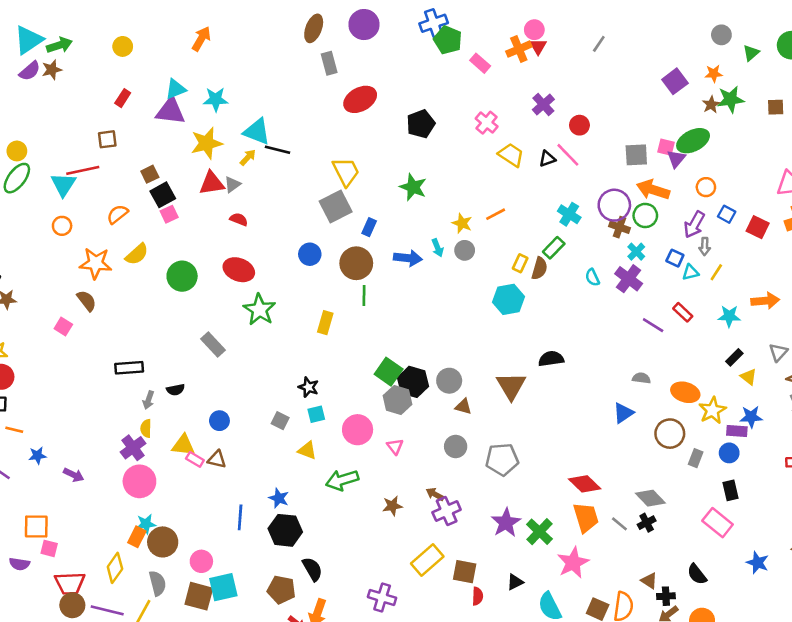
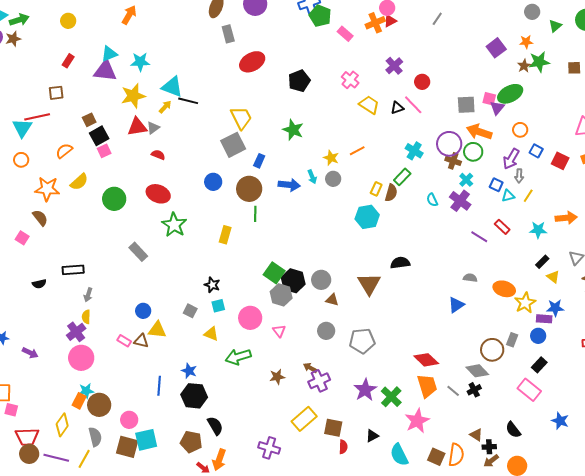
red triangle: (538, 46) -> (390, 21), turned 32
black semicircle: (176, 390) -> (39, 284), moved
brown circle: (670, 434) -> (492, 350), moved
yellow triangle: (183, 445) -> (157, 330), moved
black rectangle: (730, 490) -> (539, 365), turned 56

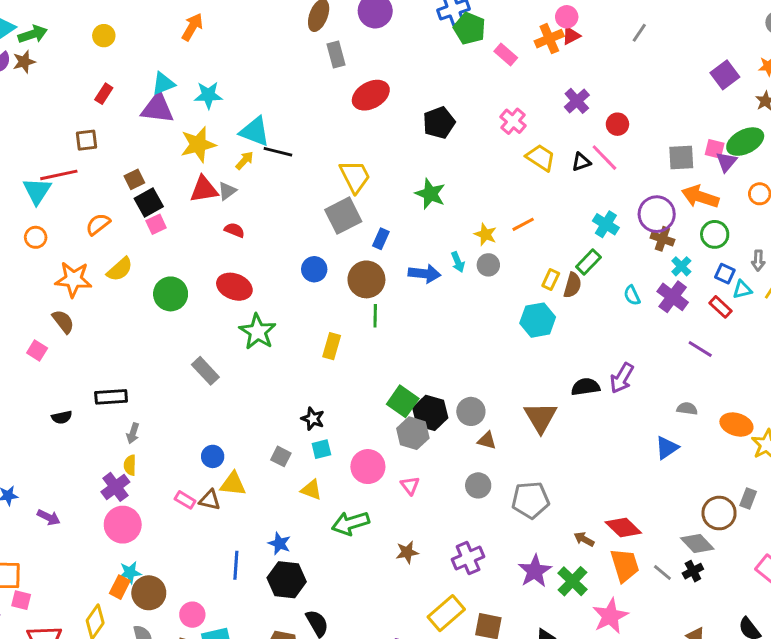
green circle: (473, 152) -> (715, 234), moved
purple arrow: (511, 159) -> (622, 378), moved
red rectangle: (502, 227) -> (720, 307), moved
brown arrow: (310, 368) -> (584, 539), moved

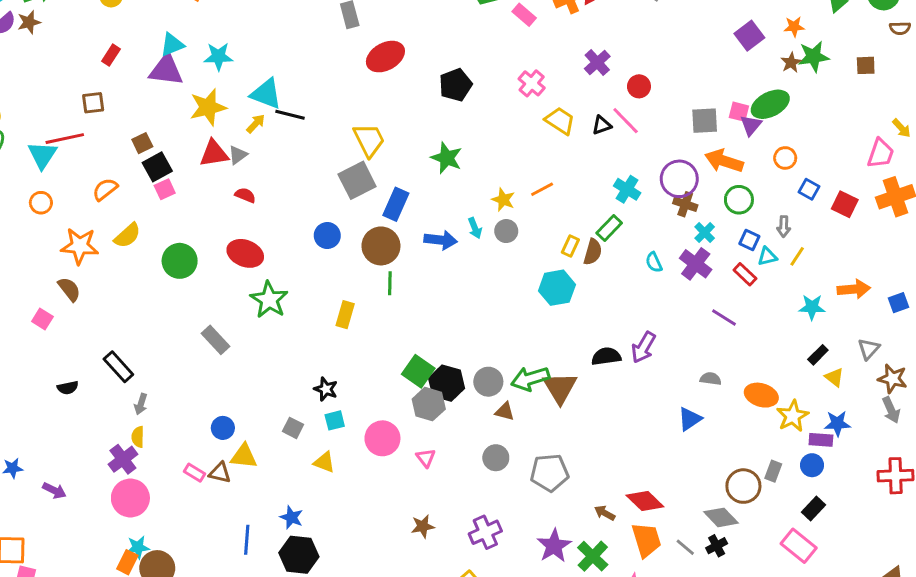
blue rectangle: (381, 239) -> (396, 204), size x1.5
black rectangle: (111, 397) -> (118, 367), turned 52
green arrow: (350, 523) -> (530, 379), moved

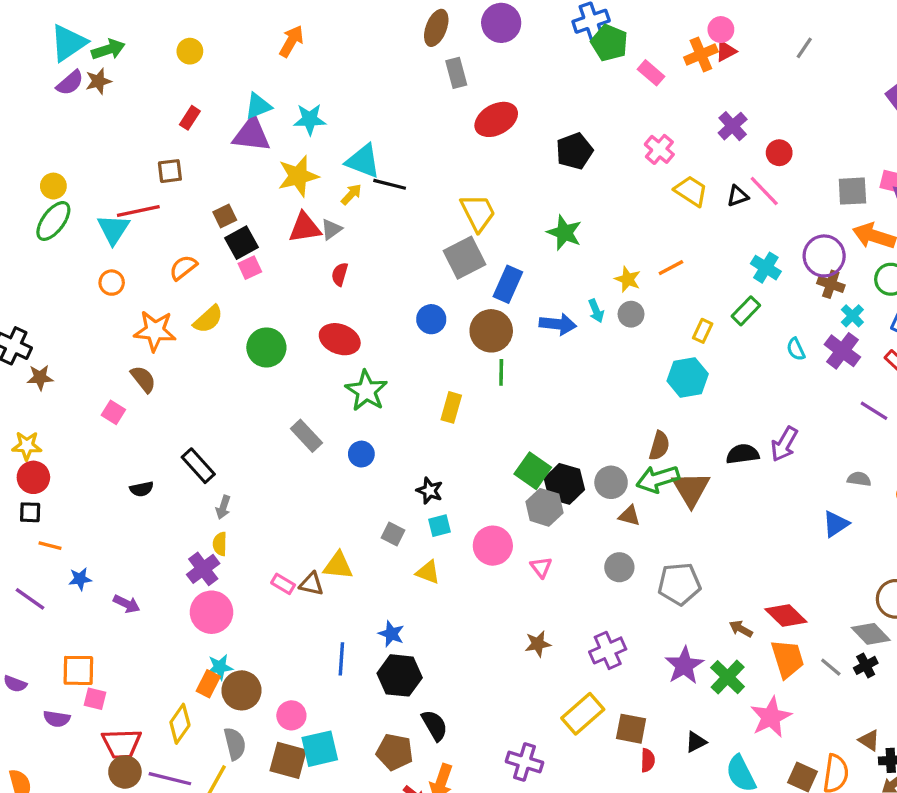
red semicircle: (245, 195) -> (340, 274), turned -96
brown semicircle: (593, 252) -> (659, 446), moved
blue circle: (223, 428) -> (361, 454), moved

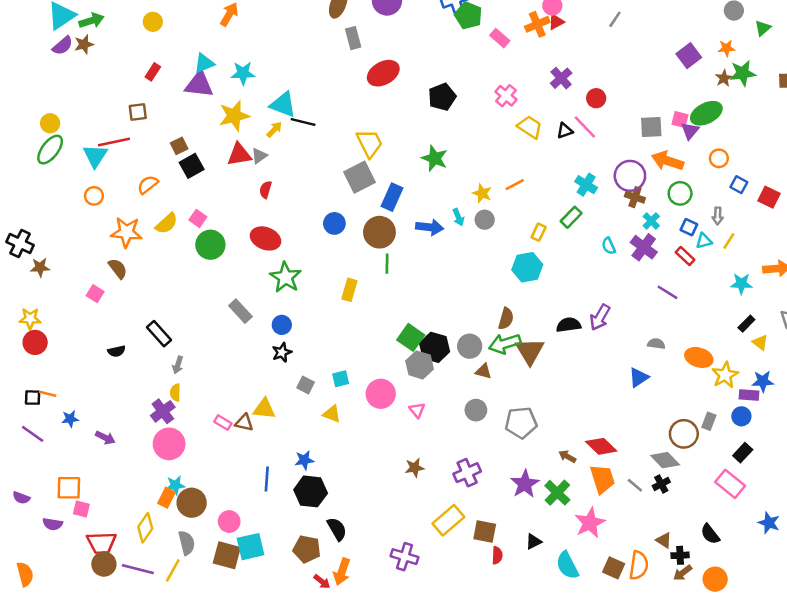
pink square: (250, 268) -> (198, 218), moved, turned -30
black star: (430, 491) -> (282, 352), moved, turned 30
black square: (30, 512) -> (33, 398), moved
blue star: (391, 634) -> (304, 460), turned -30

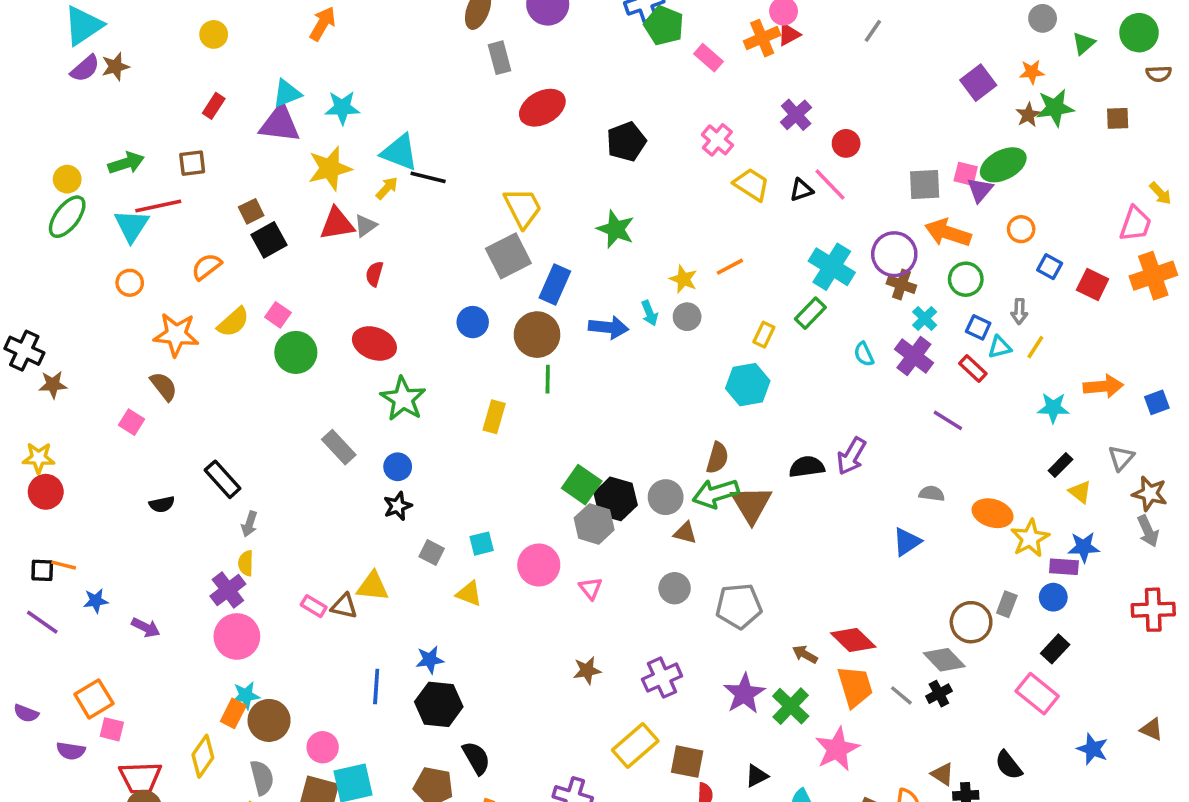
green arrow: (91, 21) -> (126, 163), moved
cyan cross: (586, 185) -> (832, 267), size x1.4
orange square: (69, 488) -> (94, 699), turned -32

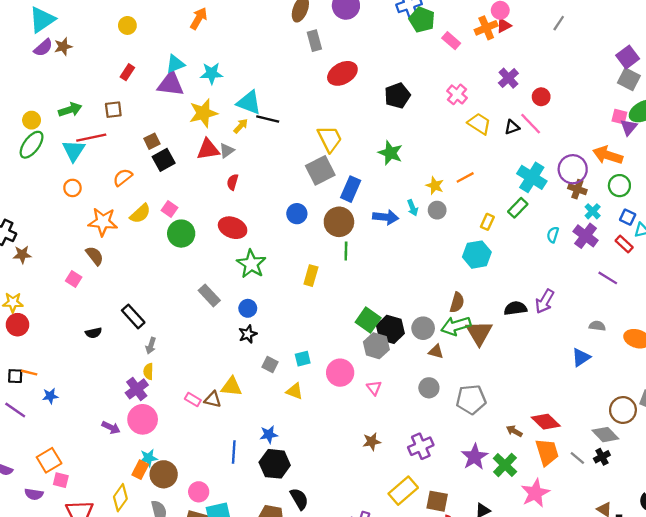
gray square: (925, 185) -> (629, 79), moved, turned 30
cyan semicircle: (864, 354) -> (553, 235), turned 42
purple arrow: (146, 628) -> (111, 428), moved

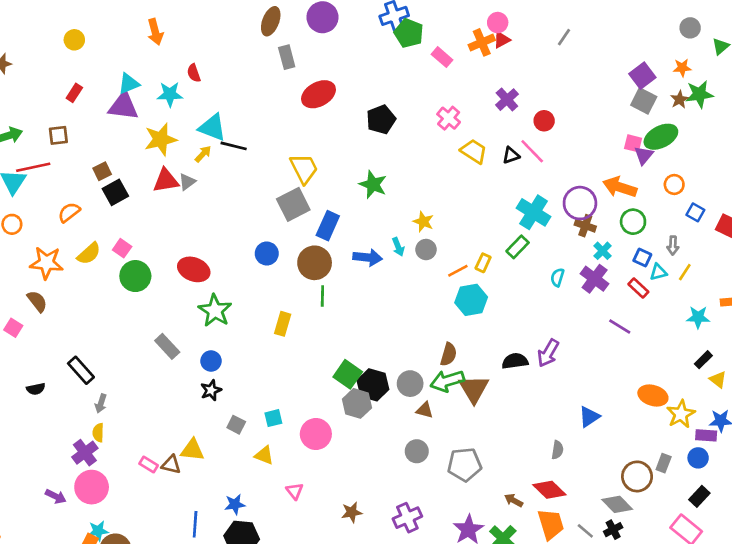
orange arrow: (199, 18) -> (155, 32), turned 135
orange line: (465, 177) -> (458, 271), moved
red semicircle: (233, 182) -> (194, 73), moved, turned -35
gray semicircle: (597, 326) -> (557, 450), moved, turned 91
pink triangle: (374, 388) -> (295, 491), moved

